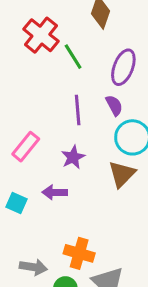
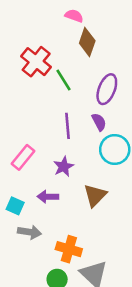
brown triangle: (122, 174) -> (95, 195), moved
gray arrow: (33, 267) -> (29, 232), moved

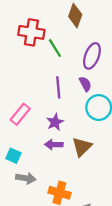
red cross: (36, 62) -> (31, 32), turned -30
purple arrow: (48, 197) -> (54, 145), moved

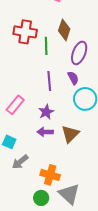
brown diamond: (75, 16) -> (64, 30), moved
green line: (55, 48) -> (46, 46), turned 30
gray arrow: (26, 178) -> (20, 162), turned 132

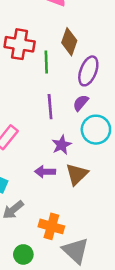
purple semicircle: (73, 78) -> (81, 103), turned -112
purple star: (46, 112) -> (62, 145), moved
green circle: (41, 198) -> (23, 254), moved

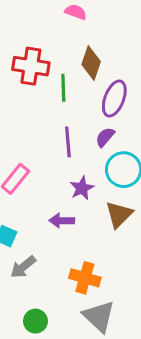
brown triangle: (77, 174) -> (119, 214), moved
orange cross: (51, 226) -> (85, 278), moved

